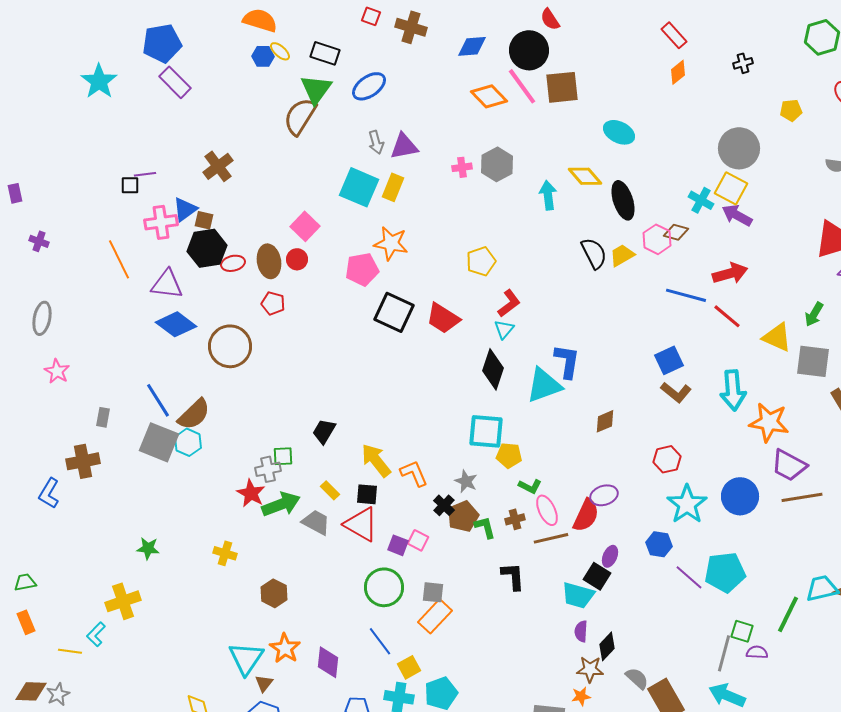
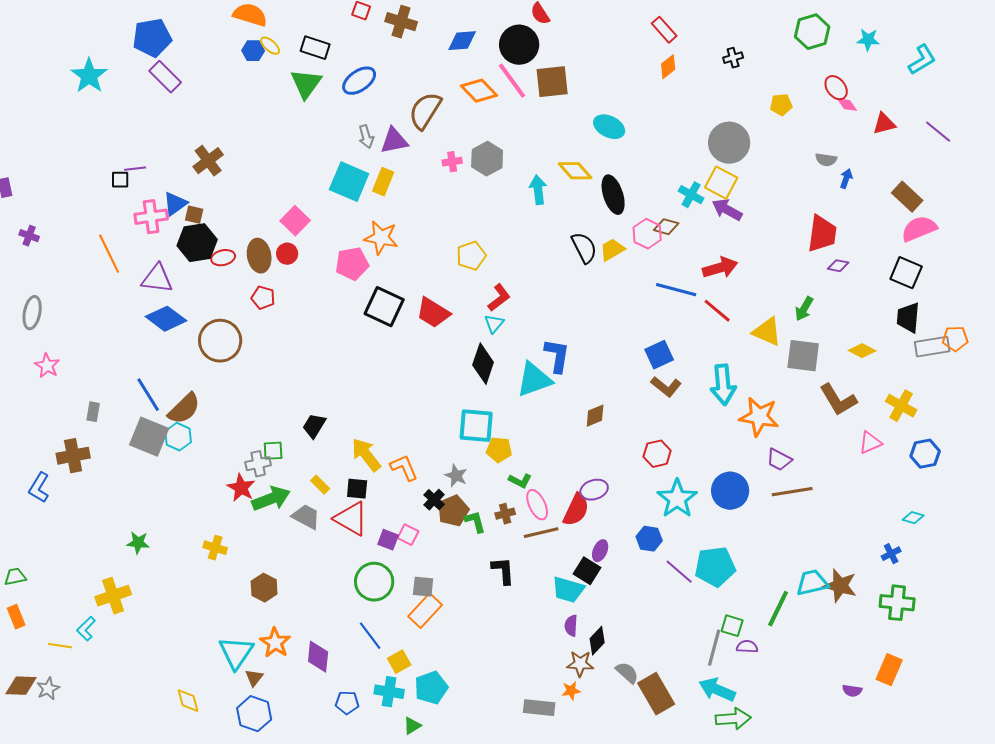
brown semicircle: (300, 116) -> (425, 111), moved
purple trapezoid: (789, 465) -> (779, 460), size x0.7

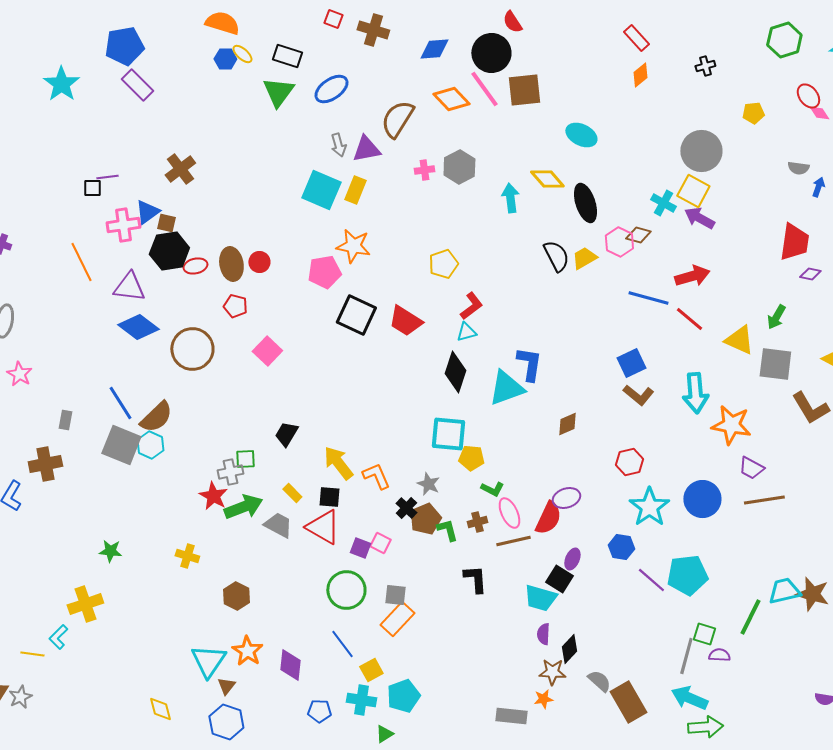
pink square: (295, 221) -> (267, 351), moved
cyan triangle: (494, 324) -> (466, 332), turned 35

